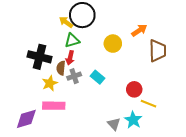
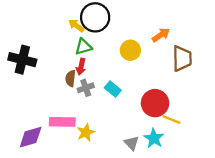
black cross: (40, 57) -> (22, 60), moved
yellow star: (50, 83) -> (86, 132), moved
red circle: (134, 89) -> (155, 103), size x1.5

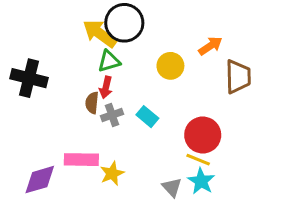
yellow arrow: (76, 26) -> (100, 34), size x1.6
yellow line: (171, 120) -> (198, 160), moved

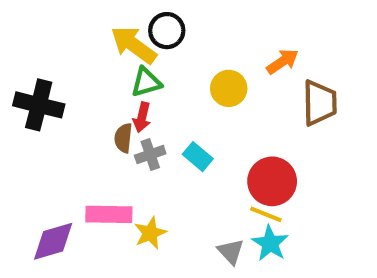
black circle: (124, 23) -> (167, 31), size x0.7

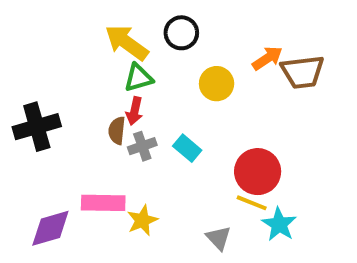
black circle: (167, 31) -> (181, 33), moved
brown trapezoid: (320, 103) -> (303, 72), moved, turned 84
black cross: (39, 105) -> (37, 127), moved, turned -30
cyan star: (270, 243) -> (279, 224), moved

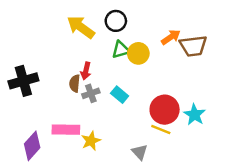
green triangle: (138, 78) -> (121, 50), moved
cyan star: (279, 224) -> (195, 115), moved
purple diamond: (50, 228) -> (32, 146), turned -32

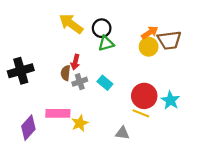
black circle: (116, 21) -> (102, 28), moved
yellow circle: (138, 53) -> (149, 47), moved
gray triangle: (140, 152) -> (122, 133), turned -40

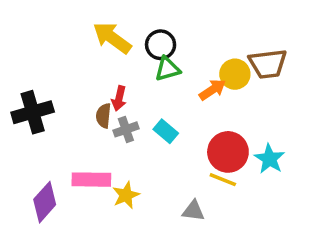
orange arrow: (150, 33) -> (212, 90), moved

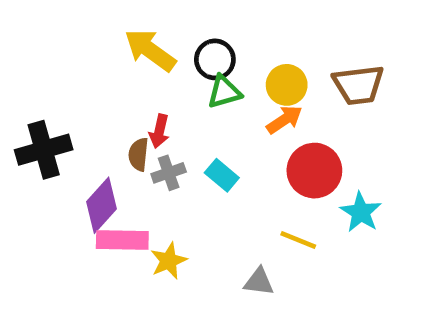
yellow circle: (235, 74) -> (287, 85), moved
red circle: (228, 152) -> (314, 171), moved
purple diamond: (45, 202) -> (101, 205), moved

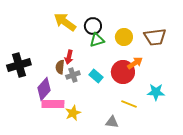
orange arrow: (284, 120) -> (135, 63), moved
red circle: (314, 171) -> (123, 72), moved
cyan star: (361, 212) -> (156, 92), turned -30

